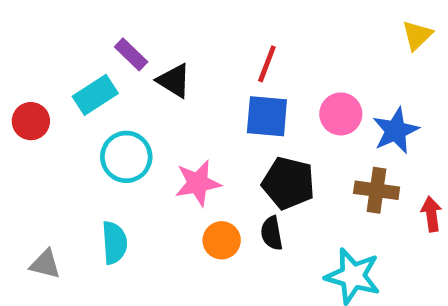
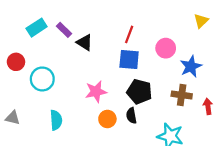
cyan rectangle: (95, 95) -> (37, 28), moved
pink circle: (341, 114) -> (166, 48), moved
cyan circle: (126, 157) -> (42, 79), moved
gray triangle: (45, 264) -> (13, 118), moved

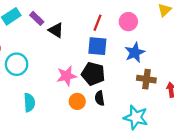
pink circle: (166, 48) -> (128, 22), moved
blue star: (191, 66) -> (135, 52), moved
black pentagon: (139, 92) -> (93, 74), moved

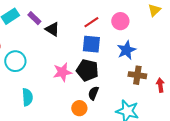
red line: (97, 23) -> (91, 22), turned 35
black semicircle: (100, 98) -> (93, 93), turned 32
orange circle: (77, 101) -> (79, 108), moved

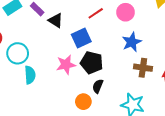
blue square: (91, 44) -> (81, 38), moved, turned -30
cyan semicircle: (27, 97) -> (30, 75), moved

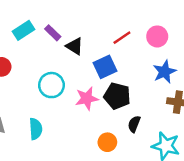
cyan circle: (18, 53) -> (51, 85), moved
cyan semicircle: (30, 75) -> (36, 129), moved
black semicircle: (98, 86) -> (134, 124), moved

